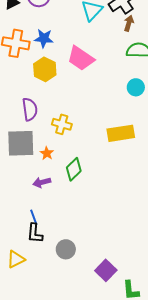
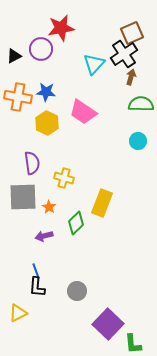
yellow rectangle: (121, 133) -> (102, 203), moved, turned -60
gray circle: (66, 249) -> (77, 291), moved
purple square: (106, 270) -> (108, 324), size x1.4

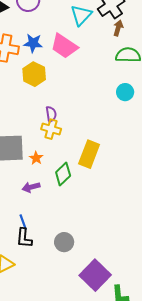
pink trapezoid: (83, 112) -> (64, 46), moved
purple semicircle: (32, 163) -> (51, 114), moved, size x0.7

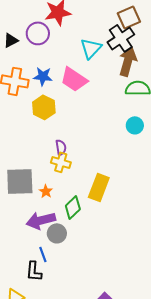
brown arrow: (118, 28) -> (128, 61), size x1.8
purple arrow: (31, 187) -> (41, 220), size x1.6
blue line: (23, 222) -> (43, 254), moved
gray circle: (64, 242) -> (57, 233), moved

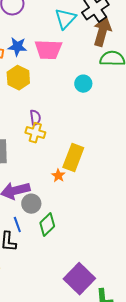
pink trapezoid: (74, 79) -> (48, 50), turned -32
cyan circle: (135, 125) -> (83, 84), moved
orange star: (46, 191) -> (58, 176), moved
green diamond: (73, 207) -> (47, 225), moved

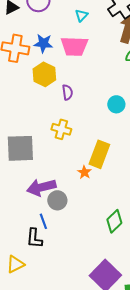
cyan triangle: (65, 19) -> (81, 15), moved, size x0.6
cyan circle: (83, 84) -> (116, 104), moved
purple semicircle: (35, 118) -> (67, 92), moved
green diamond: (47, 225) -> (114, 221), moved

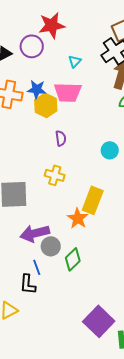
yellow hexagon: (44, 74) -> (46, 105), moved
orange star: (84, 172) -> (78, 218), size x1.5
green diamond: (114, 221) -> (73, 259), moved

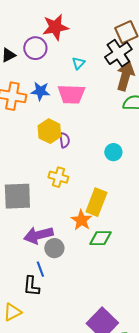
yellow hexagon: (46, 105) -> (49, 131), moved
green diamond: (73, 259) -> (100, 238), moved, turned 45

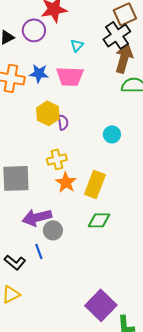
yellow cross: (58, 177) -> (57, 159), turned -30
orange star: (81, 220) -> (66, 182), moved
black L-shape: (31, 286) -> (15, 262), moved, turned -55

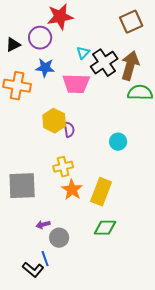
black cross: (117, 35) -> (104, 63), moved
blue star: (39, 73) -> (45, 68), moved
purple arrow: (37, 217) -> (43, 225), size x0.5
black L-shape: (15, 262) -> (33, 270), moved

